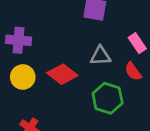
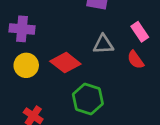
green hexagon: (108, 98) -> (88, 99), moved

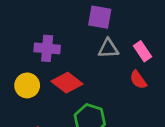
purple cross: (22, 29) -> (47, 48), moved
gray triangle: (103, 44) -> (108, 48), moved

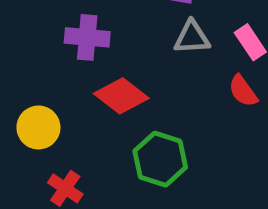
yellow circle: (27, 85) -> (38, 127), moved

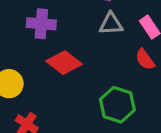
green hexagon: (160, 159) -> (117, 105), moved

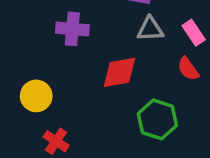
red diamond: (64, 63) -> (119, 72), moved, turned -48

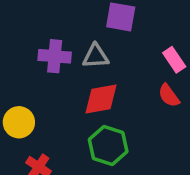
gray triangle: (150, 29) -> (96, 56), moved
green hexagon: (157, 119) -> (108, 145), moved

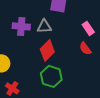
red diamond: (101, 99) -> (47, 50), turned -35

